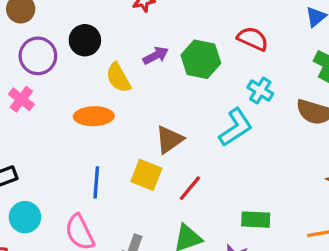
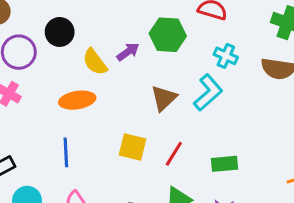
purple arrow: (156, 56) -> (128, 52), moved
brown triangle: (169, 140) -> (164, 98), moved
blue line: (96, 182) -> (66, 152), moved
green rectangle: (256, 220) -> (224, 164), moved

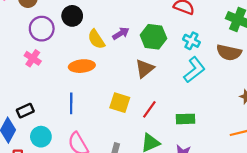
green hexagon: (168, 35) -> (153, 37), moved
cyan L-shape: (208, 93) -> (194, 70), moved

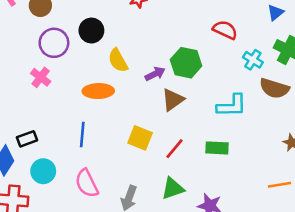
purple arrow: (121, 33) -> (155, 74), moved
cyan cross: (191, 41) -> (253, 60), moved
cyan L-shape: (194, 70) -> (232, 106), turned 32
green rectangle: (186, 119) -> (217, 148), moved

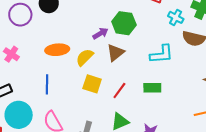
yellow semicircle: (118, 60) -> (85, 57), moved, turned 78
pink cross: (41, 77) -> (11, 54), moved
cyan circle: (43, 171) -> (19, 115), size x1.4

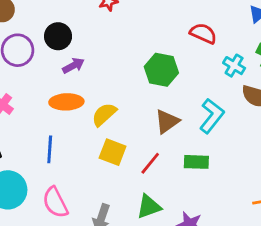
purple arrow: (100, 33) -> (73, 66), moved
brown triangle: (115, 53) -> (167, 121), moved
cyan L-shape: (162, 54) -> (212, 116), turned -50

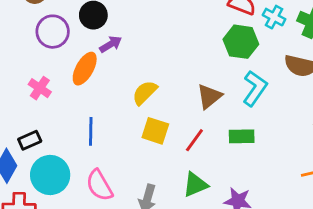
cyan cross: (234, 66) -> (274, 17), moved
green hexagon: (161, 70) -> (241, 42), moved
orange ellipse: (66, 102) -> (85, 69), moved, turned -56

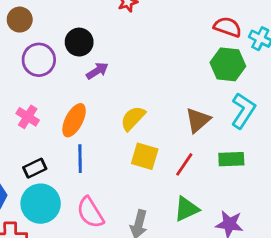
orange ellipse: (85, 69) -> (74, 120), moved
black rectangle: (30, 140) -> (35, 168), moved

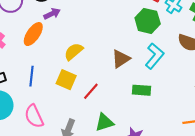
orange ellipse: (74, 120) -> (33, 34), moved
yellow square: (145, 156) -> (66, 80), moved
red line: (184, 164) -> (91, 91), moved

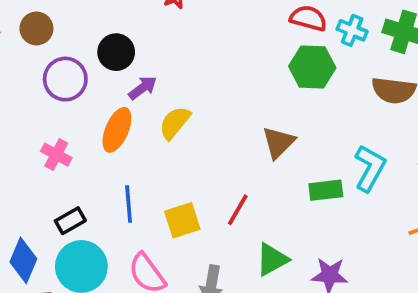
yellow semicircle: (74, 52) -> (175, 123), moved
cyan L-shape: (155, 56) -> (370, 168), moved
yellow square: (66, 80) -> (182, 220), moved, turned -30

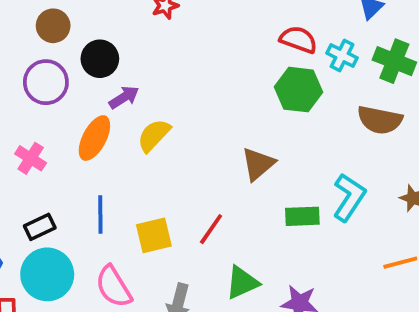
brown circle: (36, 28) -> (53, 26), moved

